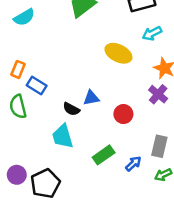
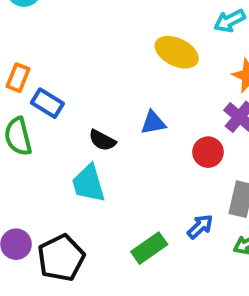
blue triangle: (91, 98) -> (153, 123), moved
red circle: (123, 114) -> (208, 152), moved
green rectangle: (104, 155) -> (149, 248), moved

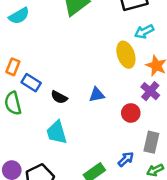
yellow ellipse: (177, 52) -> (126, 55), moved, turned 45
black semicircle: (102, 140) -> (59, 97), moved

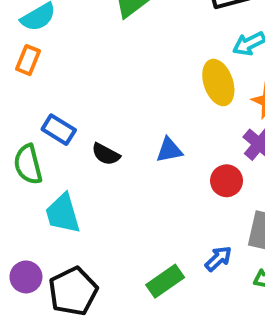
orange rectangle: (13, 67) -> (28, 60), moved
cyan trapezoid: (57, 132) -> (63, 214), moved

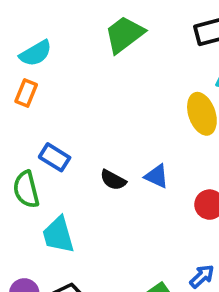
blue triangle: (169, 150) -> (157, 176), turned 36
black semicircle: (106, 154) -> (113, 180), moved

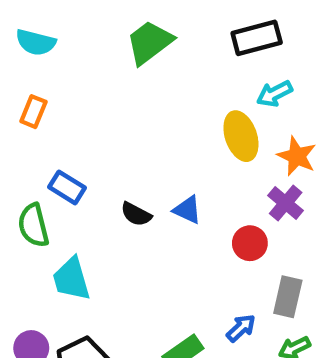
cyan semicircle: (36, 53) -> (36, 42), moved, turned 44

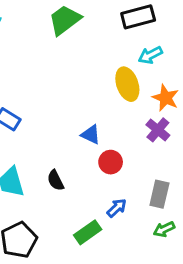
black semicircle: (136, 214) -> (56, 180), moved, turned 35
red circle: (250, 243) -> (111, 162), moved
blue arrow: (241, 328) -> (117, 208), moved

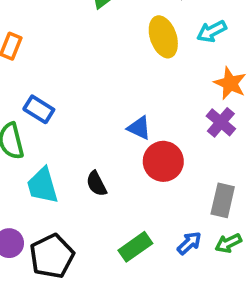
yellow ellipse: (127, 84) -> (163, 37), moved
red circle: (111, 162) -> (163, 161), size x1.4
blue arrow: (117, 208) -> (189, 243), moved

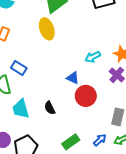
cyan arrow: (212, 31) -> (93, 57), moved
yellow ellipse: (163, 37) -> (47, 29), moved

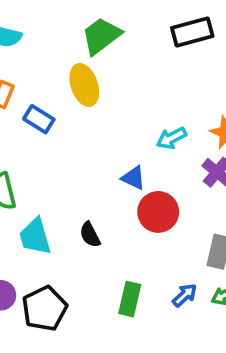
blue rectangle: (19, 68) -> (39, 119), moved
green rectangle: (71, 142) -> (130, 299), turned -42

